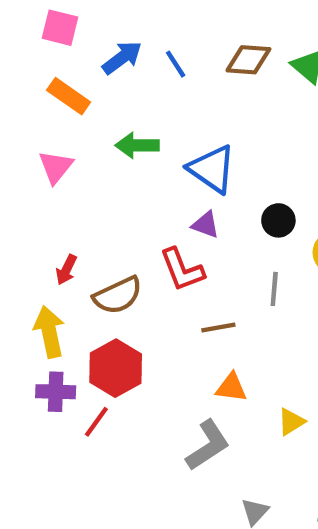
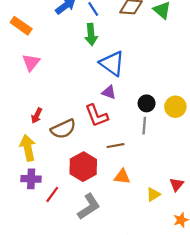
orange rectangle: (69, 96) -> (21, 26), moved
green arrow: (137, 145) -> (91, 35), moved, turned -95
black circle: (278, 220) -> (147, 103), moved
red hexagon: (116, 368) -> (83, 167), moved
gray L-shape: (208, 445) -> (89, 207), moved

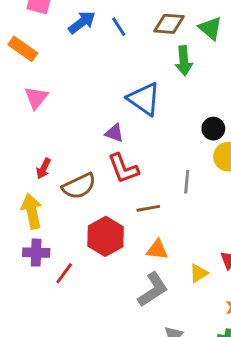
green arrow: (91, 35) -> (184, 61), moved
purple triangle: (109, 92) -> (114, 133), moved
black circle: (147, 103) -> (213, 129), moved
gray L-shape: (89, 207) -> (153, 290), moved

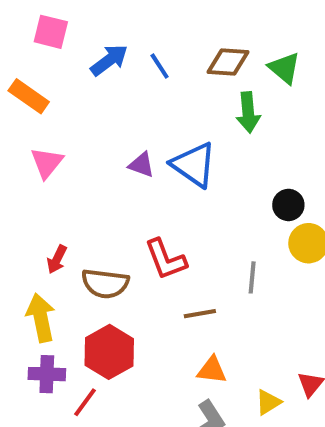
purple triangle: (114, 133) -> (141, 165), moved
brown semicircle: (79, 186) -> (105, 283), turned 32
red hexagon: (106, 236) -> (109, 352), moved

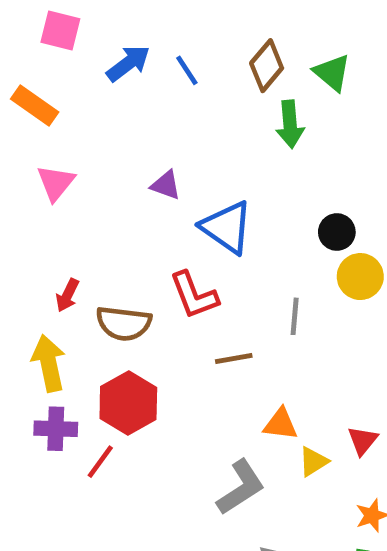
brown diamond: (228, 62) -> (267, 66), turned -54
blue triangle: (194, 165) -> (227, 227), moved
orange triangle: (212, 370) -> (281, 424), moved

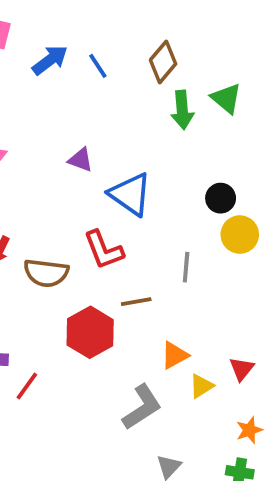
green triangle: (332, 73) -> (226, 98), moved
red hexagon: (128, 403) -> (90, 332), moved
orange triangle: (281, 424) -> (175, 355), turned -36

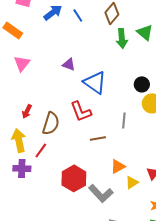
brown semicircle: (46, 273) -> (51, 123), turned -80
red hexagon: (90, 332) -> (74, 178), moved
red line: (27, 386) -> (41, 150), moved
gray L-shape: (142, 407) -> (101, 193), turned 80

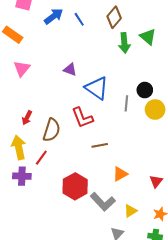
gray line: (124, 120) -> (126, 103), moved
yellow triangle: (132, 182) -> (130, 211), moved

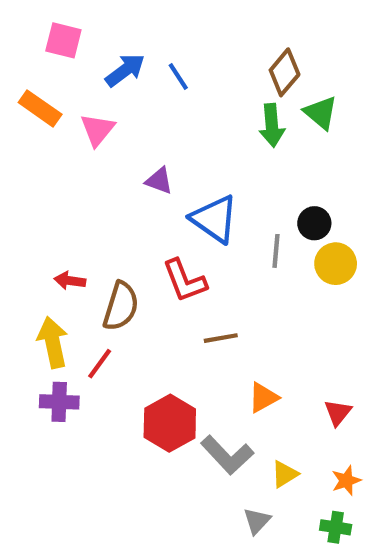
brown diamond: (114, 17) -> (285, 72), moved
pink triangle: (22, 69) -> (97, 130), moved
red arrow: (27, 118) -> (70, 281), turned 72

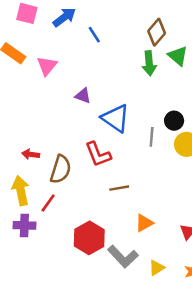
blue arrow: (125, 70) -> (64, 17), moved

